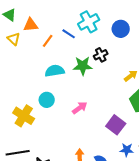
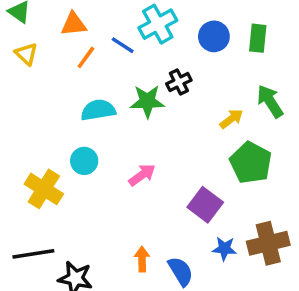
orange triangle: (31, 25) -> (74, 24), moved

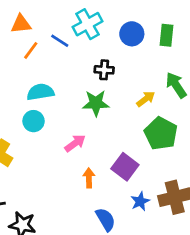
black cross: (179, 82) -> (104, 70), turned 30
green star: (147, 101) -> (96, 103), moved
cyan circle: (84, 161) -> (34, 121), moved
blue star: (224, 249) -> (140, 201), turned -30
orange arrow: (142, 259) -> (89, 178), moved

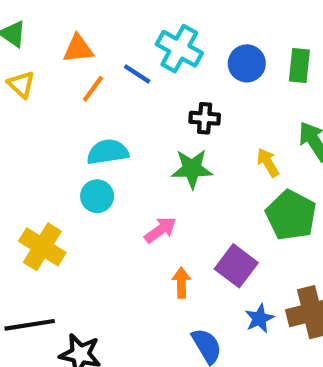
cyan cross: (88, 24) -> (179, 49), turned -32
yellow arrow: (146, 99) -> (268, 162), turned -84

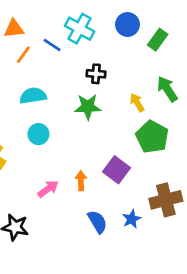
blue circle: (247, 63) -> (127, 25), moved
green rectangle: (299, 66) -> (158, 40), turned 30
cyan circle: (97, 196) -> (38, 134), moved
pink arrow: (160, 230) -> (48, 189), moved
blue star: (259, 318) -> (132, 219), moved

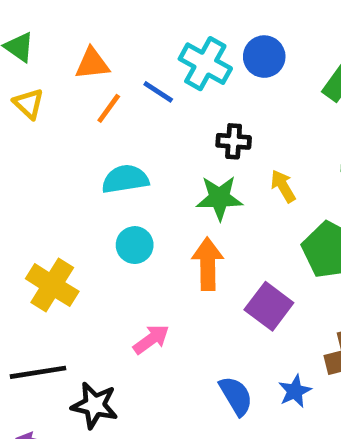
blue circle: (127, 25) -> (264, 57), moved
yellow arrow: (137, 103) -> (283, 186), moved
orange arrow: (81, 181) -> (208, 264), moved, size x1.5

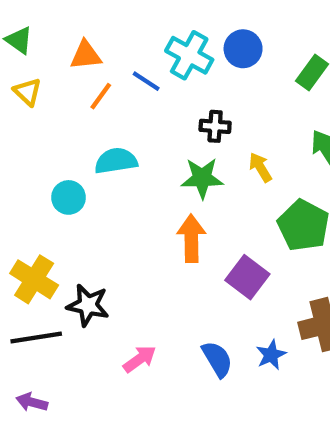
cyan circle: (135, 245) -> (69, 197), moved
yellow cross: (52, 285) -> (34, 279), moved
pink arrow: (151, 339) -> (140, 359), moved
black star: (95, 405) -> (88, 305), moved

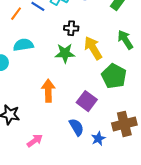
yellow arrow: (260, 167) -> (93, 48), size x1.6
orange arrow: (191, 238) -> (48, 91), moved
blue semicircle: (217, 359) -> (76, 127), moved

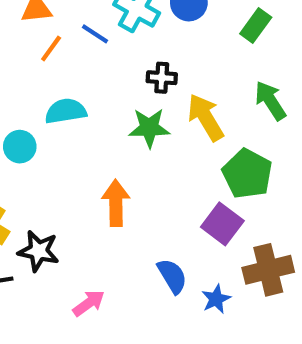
purple square: (87, 101) -> (222, 224), moved

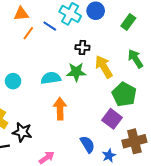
cyan semicircle: (66, 111) -> (51, 78), moved

